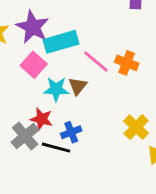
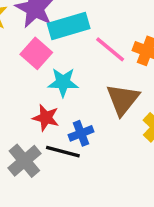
brown triangle: (78, 86) -> (123, 99), moved, size x1.5
gray cross: (25, 136) -> (24, 161), moved

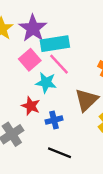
pink line: (110, 49) -> (59, 64), moved
black line: (63, 152) -> (60, 153), moved

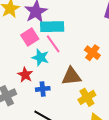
brown triangle: (86, 100) -> (71, 76), turned 30

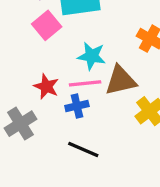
pink line: (53, 44) -> (85, 83), moved, turned -54
cyan star: (40, 57) -> (92, 56), moved

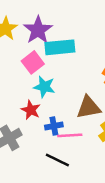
cyan star: (92, 56) -> (44, 87), moved
pink line: (85, 83) -> (70, 135), moved

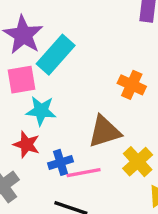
cyan rectangle: (60, 47) -> (56, 55), turned -36
pink square: (33, 62) -> (21, 80), turned 35

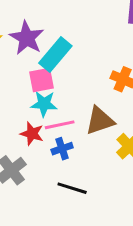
pink square: (21, 80) -> (42, 80), moved
pink line: (84, 173) -> (60, 125), moved

